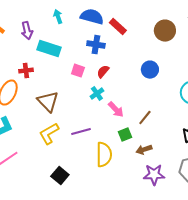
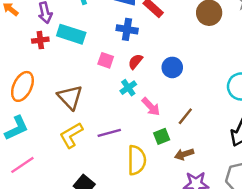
blue circle: (150, 70) -> (172, 67), moved
red cross: (26, 71) -> (40, 40), moved

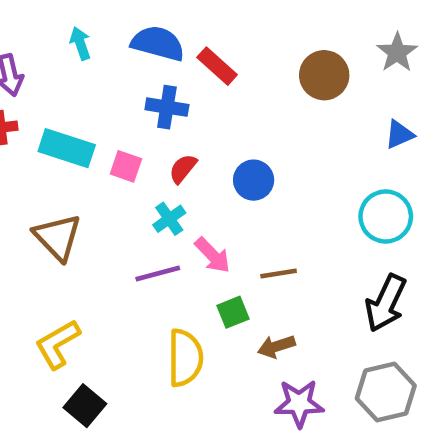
cyan rectangle: (71, 34) -> (67, 148), moved
brown line: (185, 116) -> (279, 273), turned 42
purple line: (109, 133) -> (158, 273), moved
yellow L-shape: (71, 135) -> (58, 344), moved

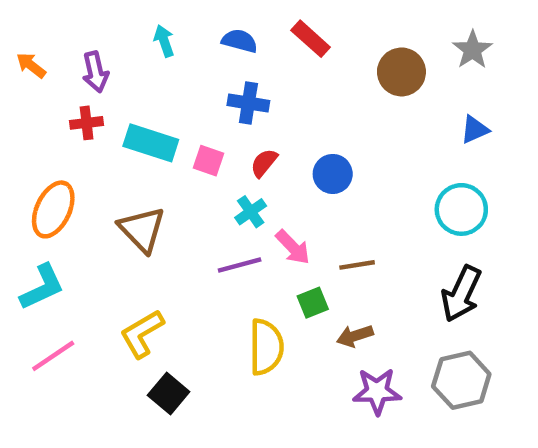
blue semicircle: (158, 43) -> (240, 41), size x0.7
red rectangle: (217, 66) -> (311, 39), moved

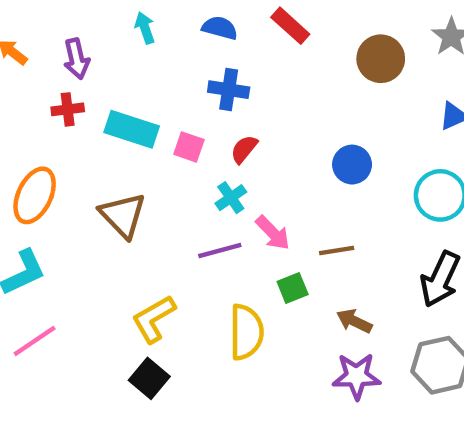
blue circle: (333, 174) -> (352, 165), moved
yellow L-shape: (142, 334) -> (154, 319), moved
brown arrow: (355, 336) -> (354, 321), moved, turned 44

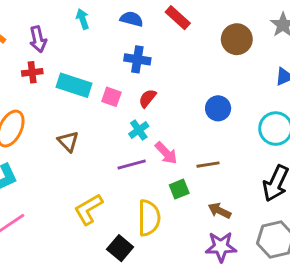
brown triangle: (123, 215) -> (68, 141), size x0.7
black square: (149, 378) -> (120, 248), moved

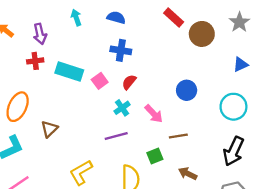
red rectangle: (178, 18) -> (174, 18), moved
pink square: (111, 97) -> (100, 81), turned 35
brown triangle: (68, 141) -> (49, 129), moved, turned 30
pink arrow: (166, 153) -> (154, 114), moved

